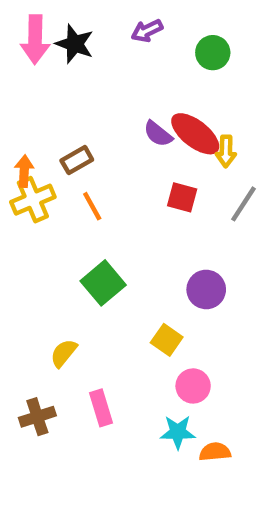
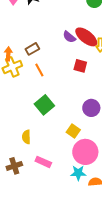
yellow semicircle: (64, 353) -> (26, 137), turned -40
pink circle: (193, 386) -> (85, 152), size x1.6
pink rectangle: (101, 408) -> (43, 162), turned -49

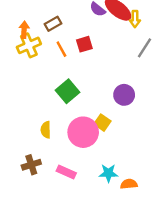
red square: (80, 66) -> (84, 44), moved, turned -32
pink circle: (85, 152) -> (83, 132), moved
pink rectangle: (43, 162) -> (66, 172), moved

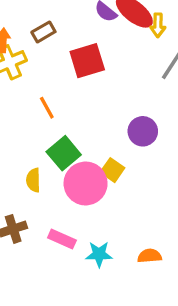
red square: (84, 44) -> (87, 61), size x1.5
orange line: (61, 49) -> (47, 108), moved
green square: (67, 91) -> (64, 153), moved
cyan star: (108, 173) -> (99, 254), moved

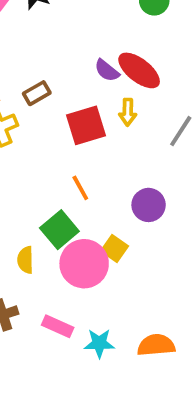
yellow arrow: (158, 25) -> (128, 112), moved
orange line: (47, 108) -> (80, 188), moved
orange semicircle: (150, 256) -> (156, 345), size x1.4

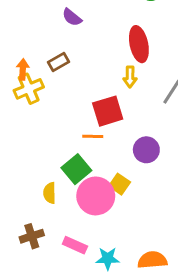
purple semicircle: (107, 70) -> (72, 17), moved
red ellipse: (139, 70) -> (139, 44), turned 40
red square: (86, 125) -> (108, 111), moved
orange line: (80, 188) -> (93, 136), turned -60

